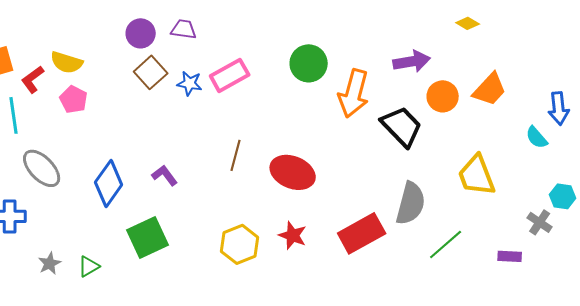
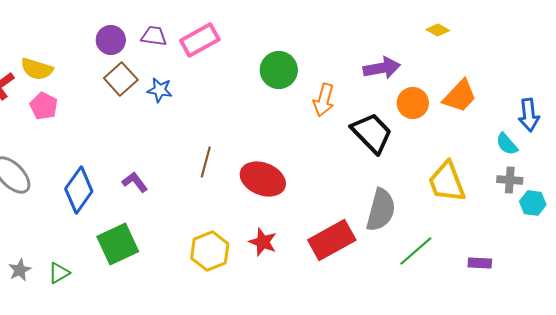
pink rectangle: (230, 75) -> (200, 40), moved
orange arrow: (354, 93) -> (324, 100), size x0.7
gray cross: (540, 222) -> (510, 180), moved, turned -30

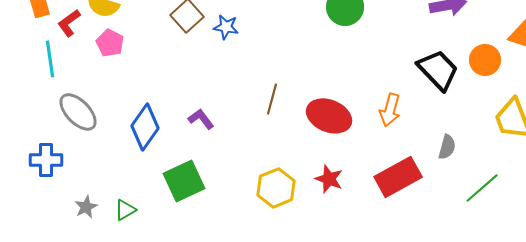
orange arrow: (324, 100) -> (390, 110), moved
orange circle: (413, 103) -> (485, 60), moved
gray semicircle: (381, 210) -> (447, 147), size x0.6

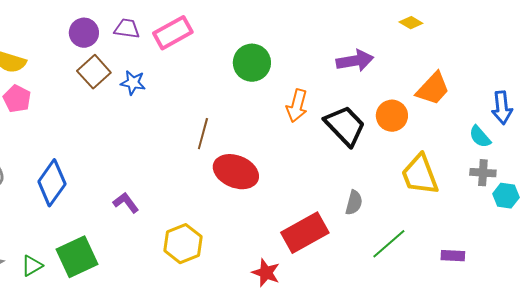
brown line: (272, 99) -> (203, 134), moved
orange arrow: (390, 110) -> (297, 106), moved
purple L-shape: (201, 119) -> (126, 203), moved
red star: (329, 179) -> (266, 273), moved
green square: (184, 181) -> (77, 257), moved

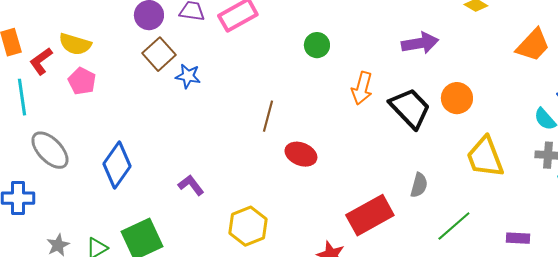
green circle: (252, 63) -> (317, 45), size x0.7
blue star: (133, 83) -> (188, 76), moved
orange trapezoid: (433, 89) -> (533, 45), moved
red ellipse: (236, 172) -> (301, 154), size x0.7

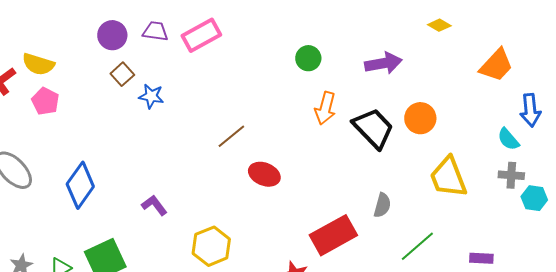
green circle: (317, 45) -> (308, 58), moved
brown square: (159, 54) -> (122, 74), size x0.7
brown line: (268, 116) -> (231, 136), turned 36

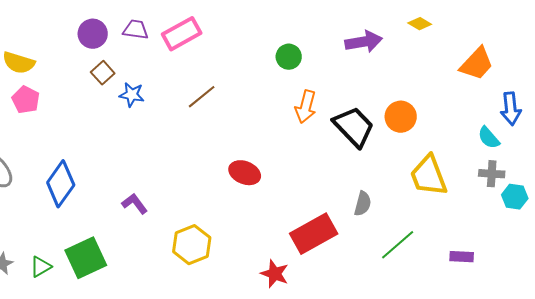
purple arrow: (383, 63) -> (364, 42), moved
brown line: (231, 136) -> (202, 97), moved

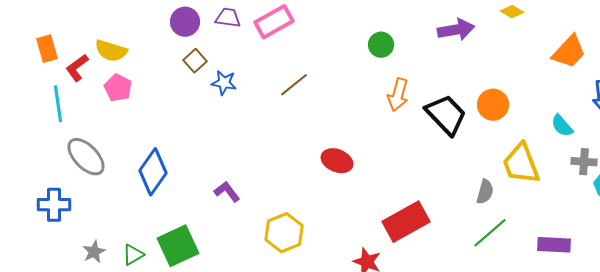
cyan semicircle: (489, 138) -> (562, 126), moved
gray semicircle: (363, 204) -> (485, 192), moved
purple rectangle: (462, 257) -> (554, 245), size x1.4

